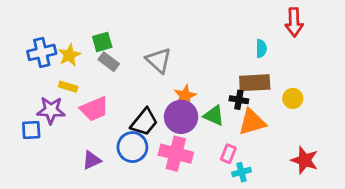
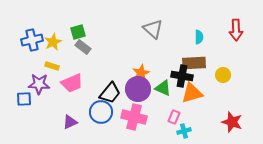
red arrow: (294, 22) -> (236, 30), moved
gray triangle: (159, 60) -> (153, 29), moved
black cross: (239, 100) -> (182, 76), size x1.5

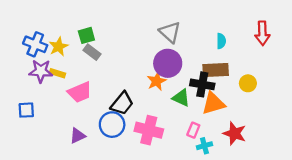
blue cross: (32, 40) -> (35, 44), turned 35
purple star: (39, 84) -> (41, 71), moved
purple circle: (138, 89) -> (168, 63), moved
red star: (232, 122) -> (235, 133), moved

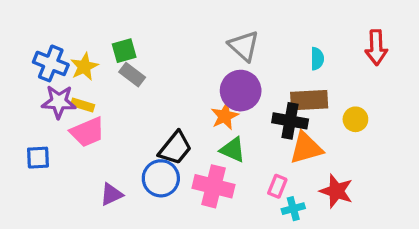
pink trapezoid: (80, 92) -> (87, 132), moved
green triangle: (181, 98) -> (233, 150), moved

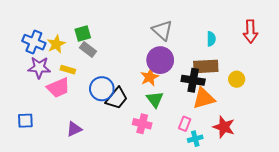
yellow rectangle: (83, 105) -> (68, 70), moved
green triangle: (233, 150) -> (155, 99), turned 30
blue square: (38, 158) -> (25, 121), moved
blue circle: (161, 178) -> (102, 89), moved
pink cross: (213, 186) -> (142, 124), size x0.7

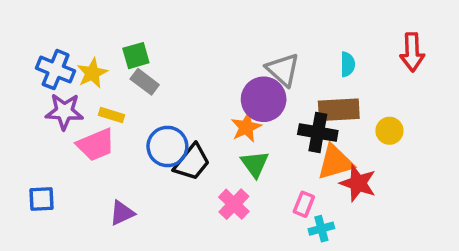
gray triangle: (162, 30) -> (283, 70), moved
pink cross: (142, 124) -> (234, 204), turned 30
red star: (224, 127) -> (358, 183), moved

